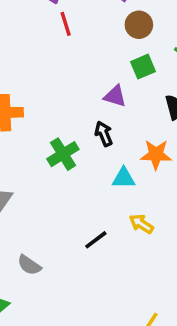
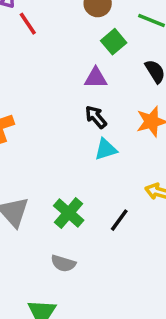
green cross: (63, 154) -> (69, 213), moved
cyan triangle: (124, 178) -> (106, 149), moved

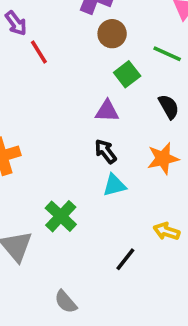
green cross: (69, 213) -> (61, 216), moved
gray semicircle: (63, 263) -> (66, 302), turned 30

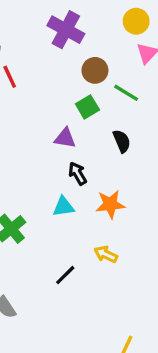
brown circle: (112, 34) -> (95, 70), moved
black arrow: (106, 151) -> (78, 174), moved
orange star: (163, 158) -> (110, 204), moved

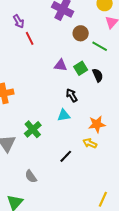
green square: (87, 107) -> (81, 68), moved
purple triangle: (65, 138) -> (61, 65), moved
orange star: (110, 204) -> (97, 124), moved

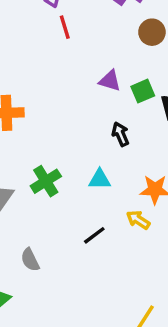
cyan triangle: (64, 115) -> (100, 179), moved

